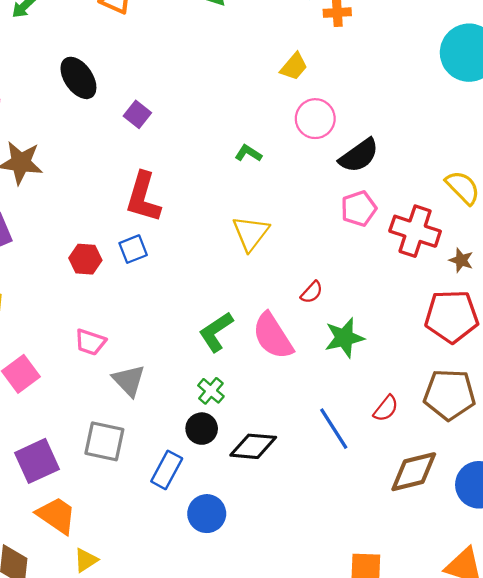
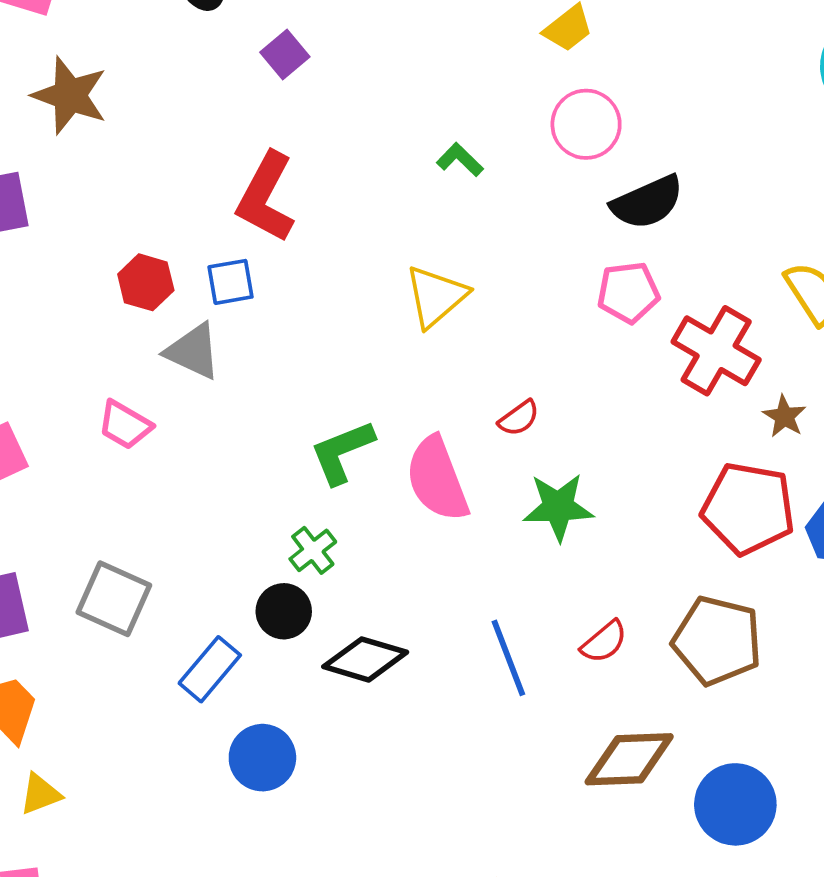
gray triangle: (129, 381) -> (193, 351), moved, turned -33

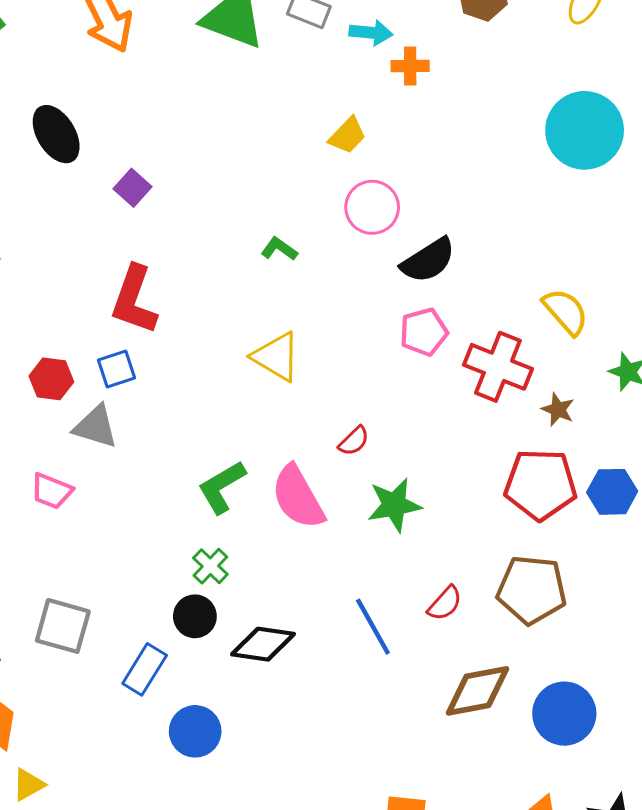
yellow triangle: (436, 296) -> (276, 357), turned -40

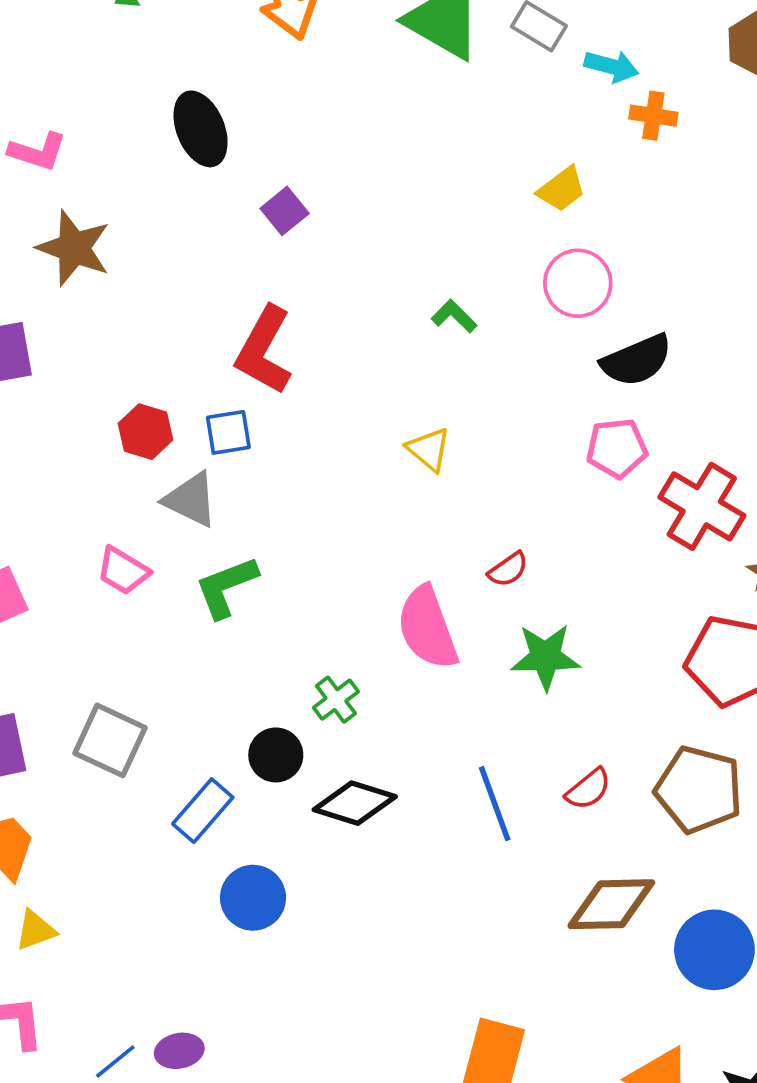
yellow triangle: (276, 357) -> (429, 449), size x0.7
green L-shape: (222, 487) -> (226, 587), moved
green cross: (210, 566) -> (336, 700), moved

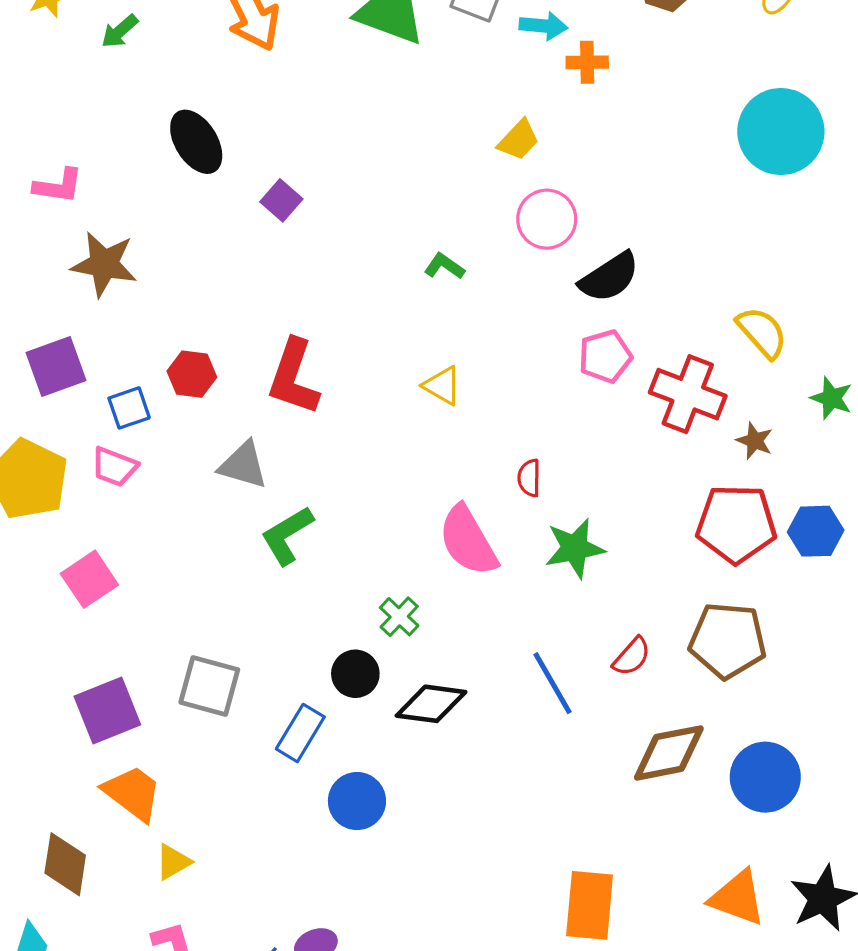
red L-shape: (264, 350) -> (294, 377), moved
red hexagon: (146, 432) -> (192, 374), moved
blue square: (228, 432) -> (129, 408), moved
red semicircle: (508, 569) -> (529, 478), turned 135
pink trapezoid: (123, 571) -> (114, 467), moved

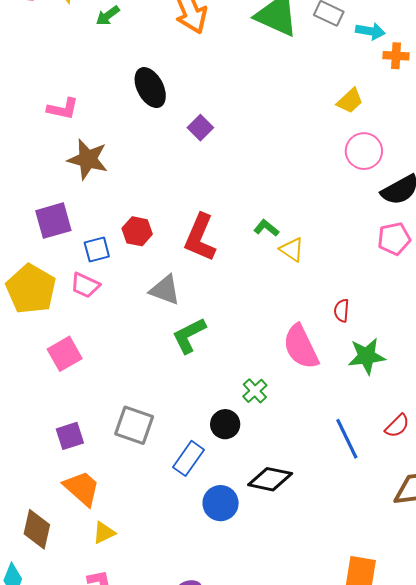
green L-shape: (444, 266) -> (266, 228), moved
black diamond: (431, 704) -> (270, 479), moved
purple square: (107, 711) -> (70, 436), size x0.7

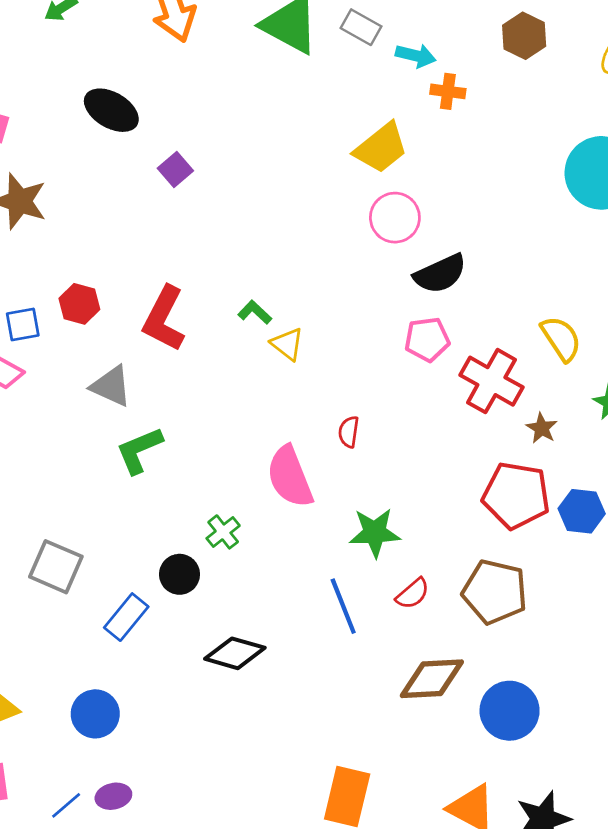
black ellipse: (150, 88) -> (111, 110), turned -36
yellow trapezoid: (350, 101) -> (381, 148), size x1.5
green star: (367, 356) -> (375, 533), moved
blue circle: (221, 503) -> (95, 714), moved

